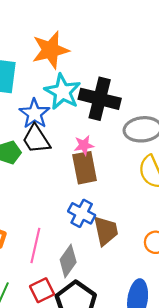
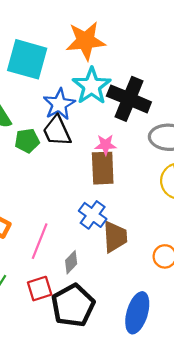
gray diamond: (68, 261) -> (71, 262), size x0.7

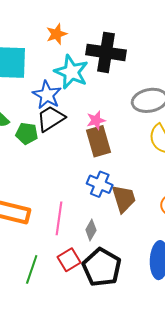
orange star: (86, 41) -> (57, 34), size x0.6
black cross: (129, 99) -> (106, 52), moved
black trapezoid: (57, 131) -> (51, 119), turned 96
green pentagon: (27, 141) -> (27, 133), turned 30

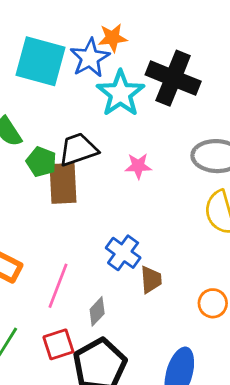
blue star: (47, 95) -> (90, 58), moved
brown rectangle: (98, 141) -> (63, 183), moved
brown trapezoid: (124, 199) -> (151, 280), size x0.7

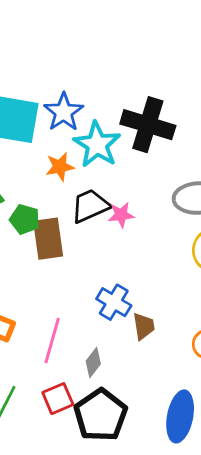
orange star: (113, 38) -> (60, 167), moved
black trapezoid: (78, 149) -> (90, 206), moved

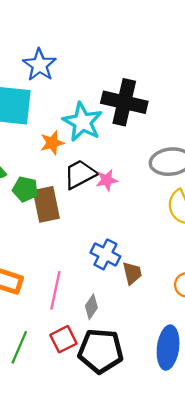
blue star: (64, 112) -> (40, 65), moved
black pentagon: (101, 415) -> (101, 351), turned -30

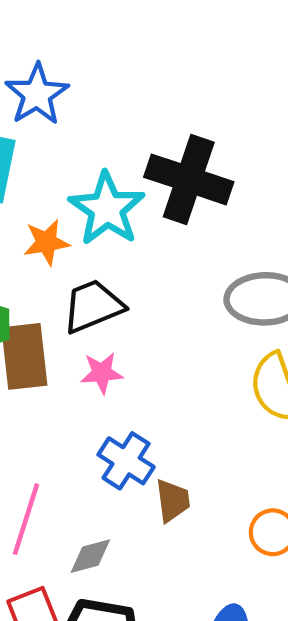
pink star: (107, 180) -> (102, 373), moved
gray diamond: (91, 307) -> (90, 556), turned 35

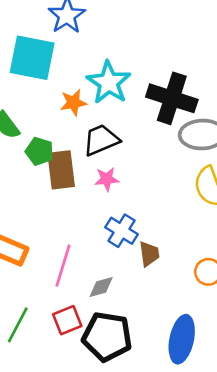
black cross: (189, 179) -> (172, 98), moved

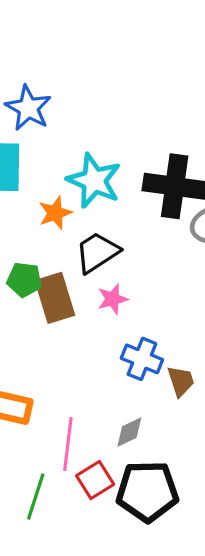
pink line: (63, 266) -> (68, 444), moved

